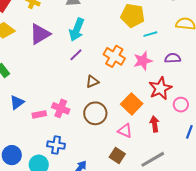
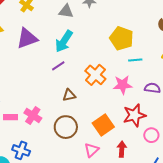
pink triangle: (125, 131) -> (91, 150), turned 42

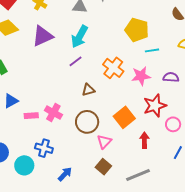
pink triangle: (91, 150) -> (104, 142), moved

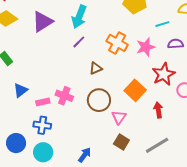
cyan line: (152, 50) -> (162, 24), moved
blue cross: (44, 148) -> (42, 125), moved

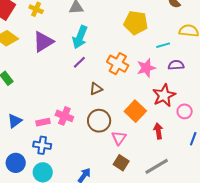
blue triangle: (21, 90) -> (15, 121), moved

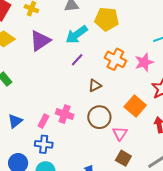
yellow pentagon: (136, 23) -> (107, 19), moved
cyan arrow: (80, 37) -> (77, 35), turned 35
pink rectangle: (43, 122) -> (43, 121), turned -48

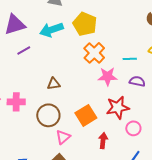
orange cross: (115, 59) -> (94, 53), moved
purple line: (77, 60) -> (24, 50), moved
pink cross: (65, 114) -> (16, 102), turned -36

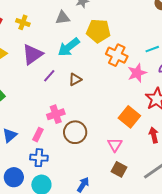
brown triangle: (54, 84) -> (75, 79), moved
pink cross: (16, 102) -> (56, 114), moved
brown circle: (48, 115) -> (75, 132), moved

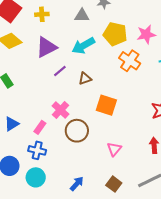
yellow cross: (23, 22) -> (42, 14), turned -32
pink star: (137, 73) -> (146, 34), moved
pink cross: (56, 114) -> (60, 110), turned -36
orange square: (129, 117) -> (106, 105), moved, turned -30
brown square: (119, 169) -> (114, 184), moved

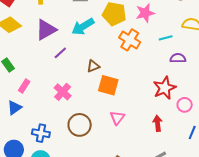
brown triangle: (85, 79) -> (93, 66), moved
pink rectangle: (40, 127) -> (24, 86), moved
brown circle: (77, 131) -> (80, 125), moved
pink triangle: (114, 149) -> (117, 118), moved

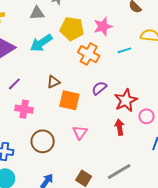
purple line: (60, 53) -> (14, 84), moved
purple semicircle: (178, 58) -> (99, 88), moved, turned -35
pink cross: (63, 92) -> (24, 109), turned -30
red arrow: (158, 123) -> (119, 127), moved

